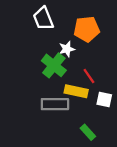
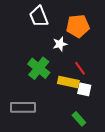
green cross: (54, 65) -> (39, 68), moved
white square: (104, 99) -> (84, 89), moved
gray rectangle: (55, 104) -> (23, 107), moved

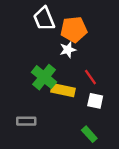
orange pentagon: (78, 26) -> (74, 29), moved
yellow rectangle: (68, 82) -> (63, 90), moved
gray rectangle: (23, 107) -> (26, 121), size x0.7

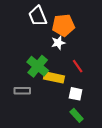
white square: (95, 101) -> (76, 94), moved
gray rectangle: (26, 121) -> (22, 91), moved

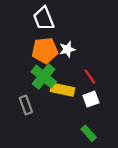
orange pentagon: (63, 25) -> (45, 50), moved
gray rectangle: (22, 91) -> (26, 105), turned 70
white square: (76, 94) -> (91, 99), moved, turned -32

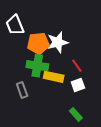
white trapezoid: (44, 19) -> (15, 25), moved
white star: (67, 49) -> (58, 42), size x1.5
green cross: (44, 77) -> (37, 66), turned -30

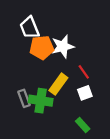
white trapezoid: (15, 25) -> (30, 28), moved
green cross: (37, 66) -> (41, 101), moved
yellow rectangle: (54, 77) -> (58, 84), turned -66

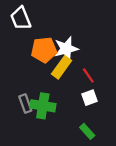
white trapezoid: (30, 28) -> (21, 18), moved
yellow rectangle: (58, 84) -> (61, 67), moved

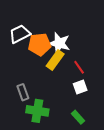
white trapezoid: (21, 18) -> (20, 34), moved, turned 85
white star: (66, 49) -> (59, 43), turned 30
green cross: (43, 106) -> (37, 111), moved

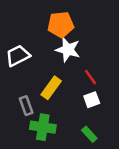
white trapezoid: (20, 34) -> (18, 56), moved
orange pentagon: (40, 44) -> (61, 25), moved
yellow rectangle: (55, 60) -> (51, 88), moved

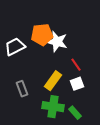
orange pentagon: (61, 25) -> (42, 35), moved
yellow rectangle: (51, 88) -> (53, 81), moved
green cross: (43, 127) -> (53, 107), moved

